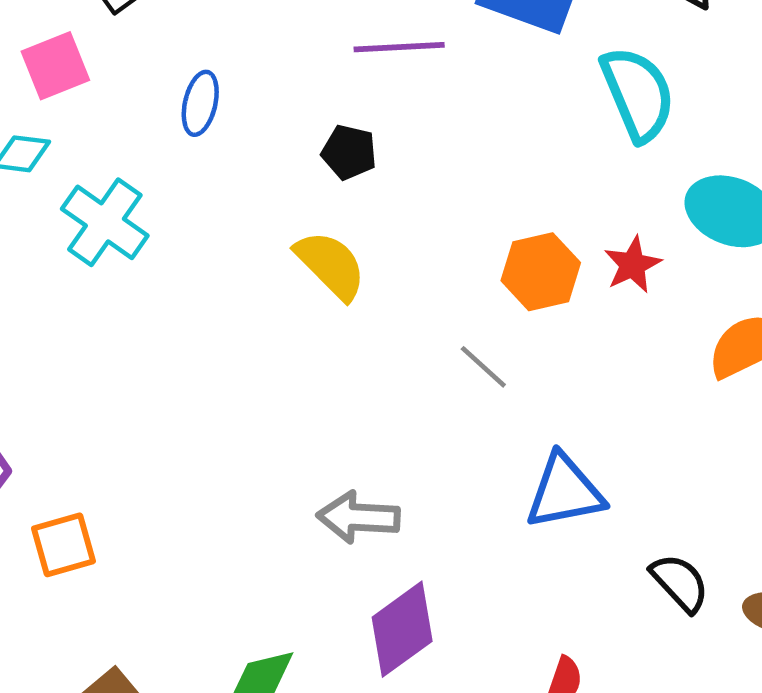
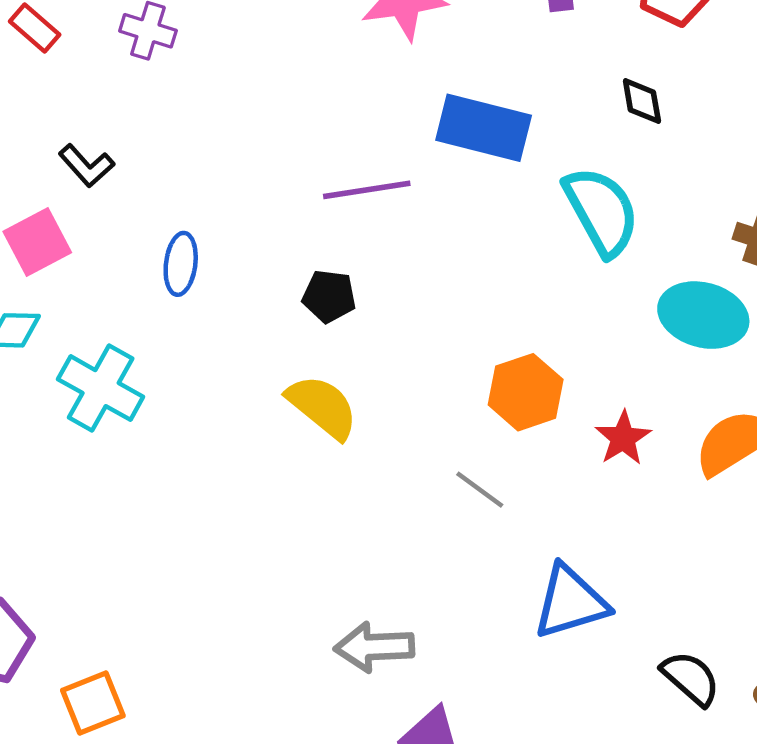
red star: (633, 265) -> (623, 438), moved

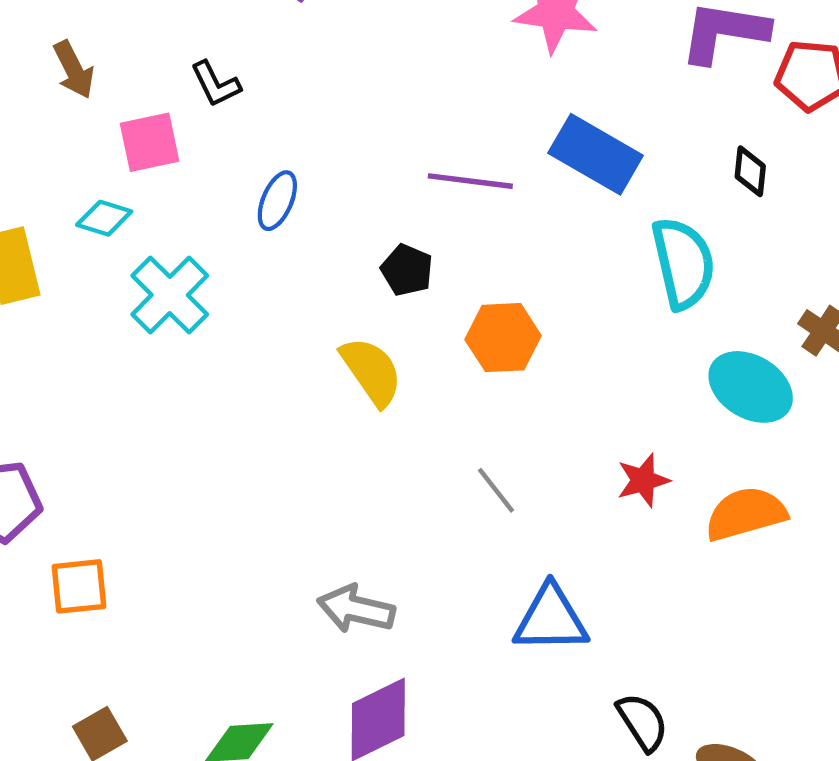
orange hexagon: (526, 392) -> (503, 338), moved

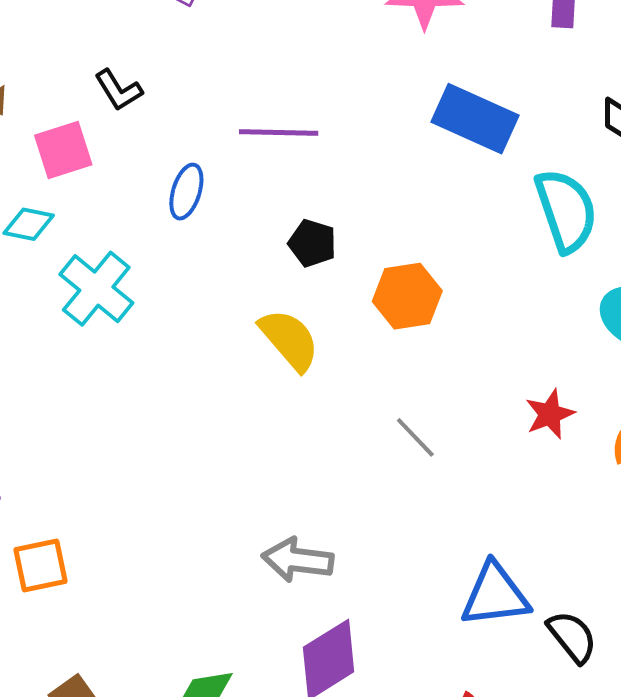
purple line: (470, 181) -> (279, 132), moved
blue triangle: (551, 619) -> (495, 595), moved

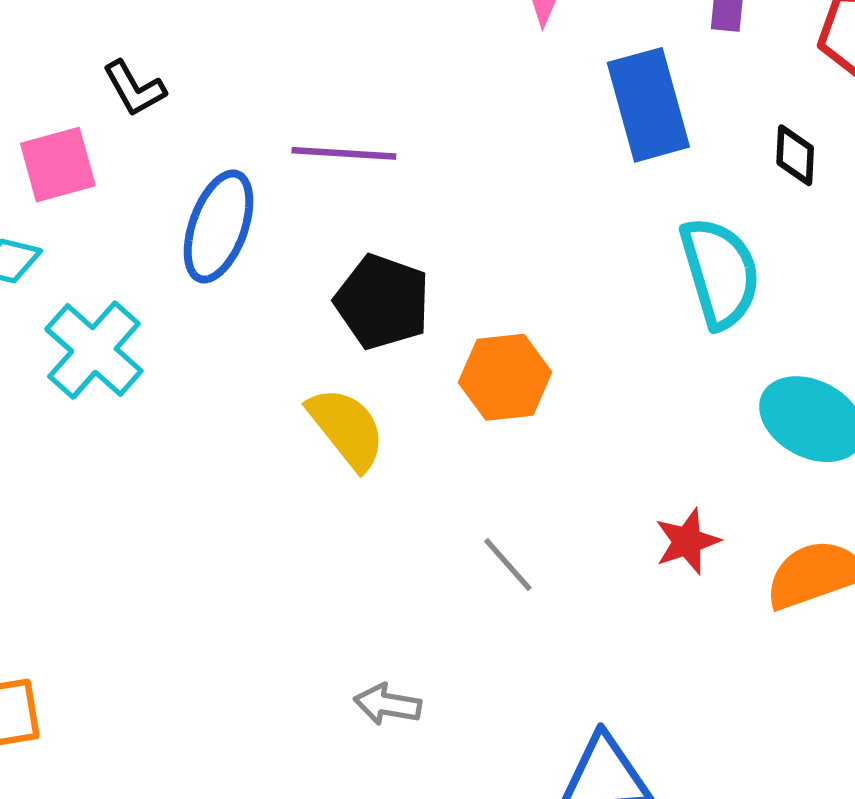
blue rectangle: (475, 119) -> (648, 105), moved, turned 48
blue ellipse: (186, 192) -> (219, 226), size x1.5
black pentagon: (312, 243) -> (382, 302), size x1.5
gray arrow: (298, 560) -> (388, 704), moved, size x0.7

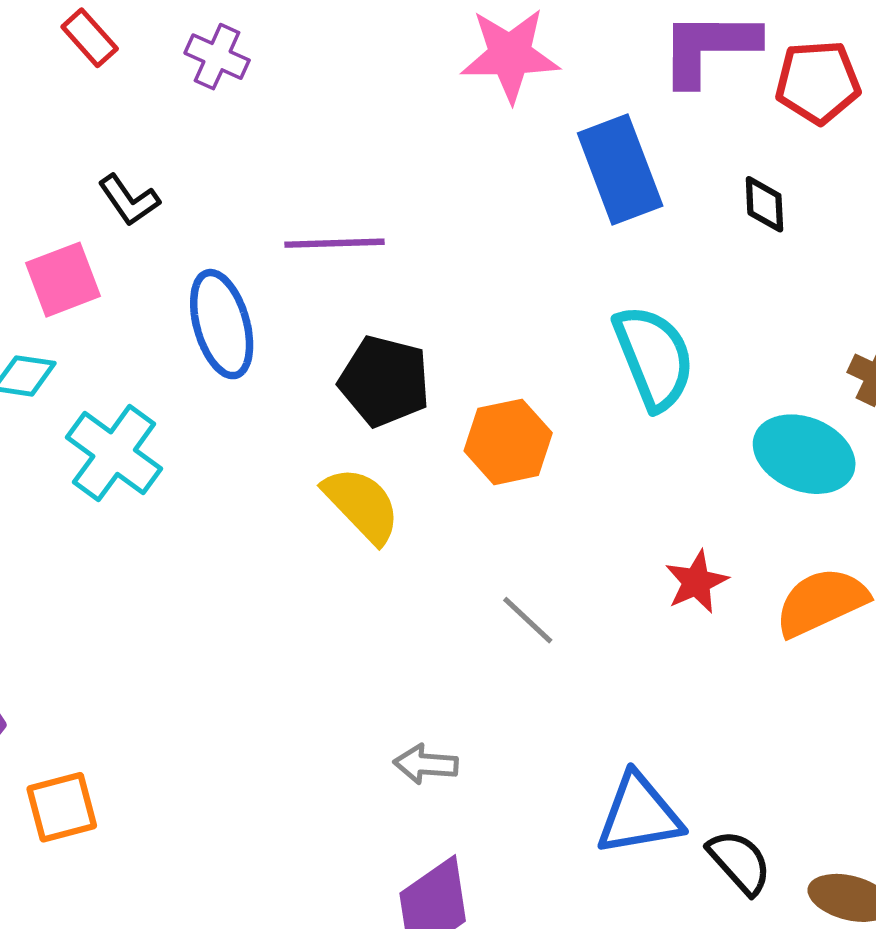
blue ellipse: (219, 226) -> (222, 324), turned -30
cyan semicircle: (720, 273) -> (654, 357), moved

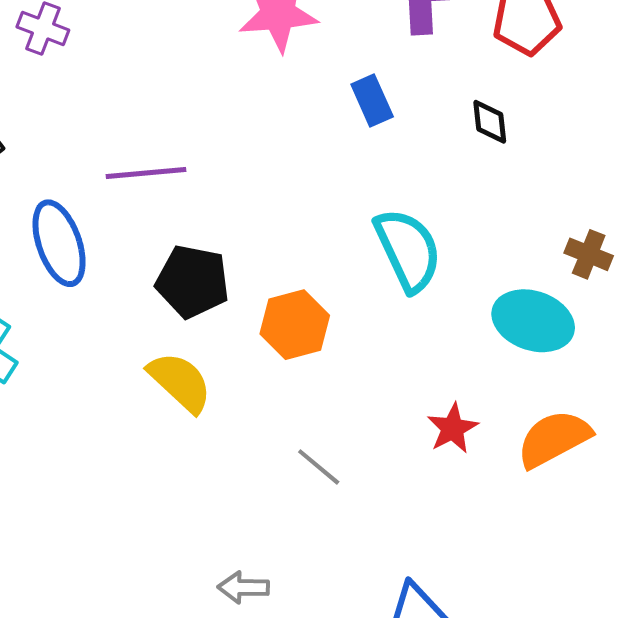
blue rectangle: (620, 169) -> (372, 101), size x0.6

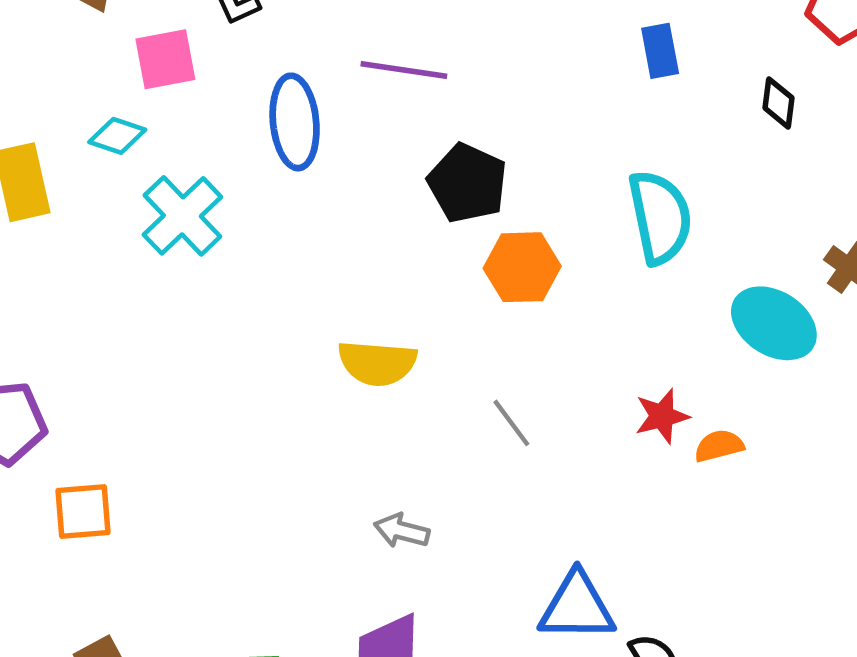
black pentagon: (193, 282) -> (468, 183), moved
yellow semicircle: (180, 382) -> (377, 363), moved, turned 128
orange semicircle: (554, 439) -> (719, 446), moved, size x0.6

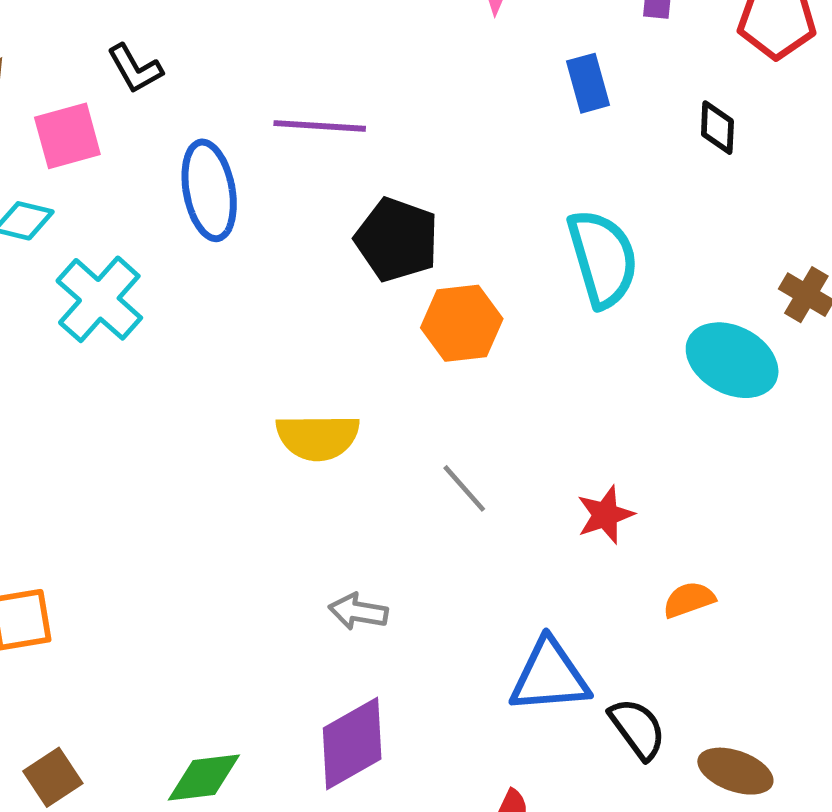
red star: (662, 416) -> (605, 515), moved
orange semicircle: (719, 446) -> (689, 600), moved

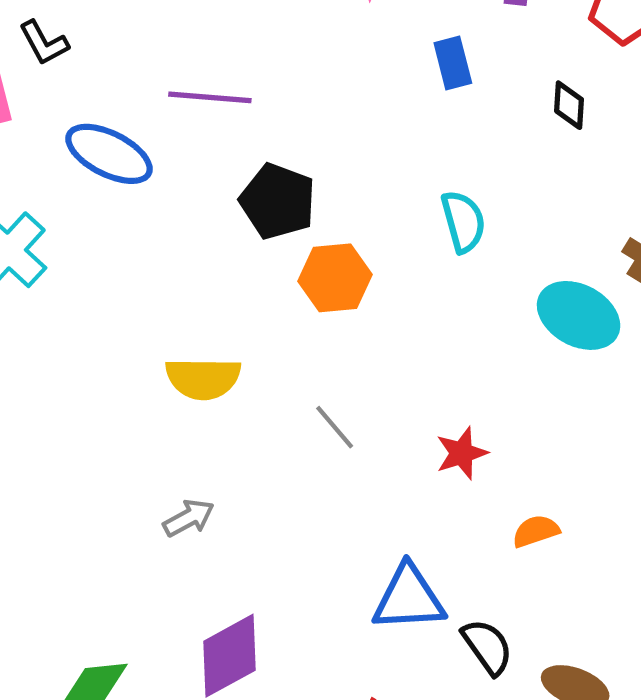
blue ellipse: (209, 190) -> (109, 154), turned -54
cyan semicircle: (603, 258) -> (463, 222), size x0.7
gray arrow: (358, 612) -> (189, 518), moved, turned 141

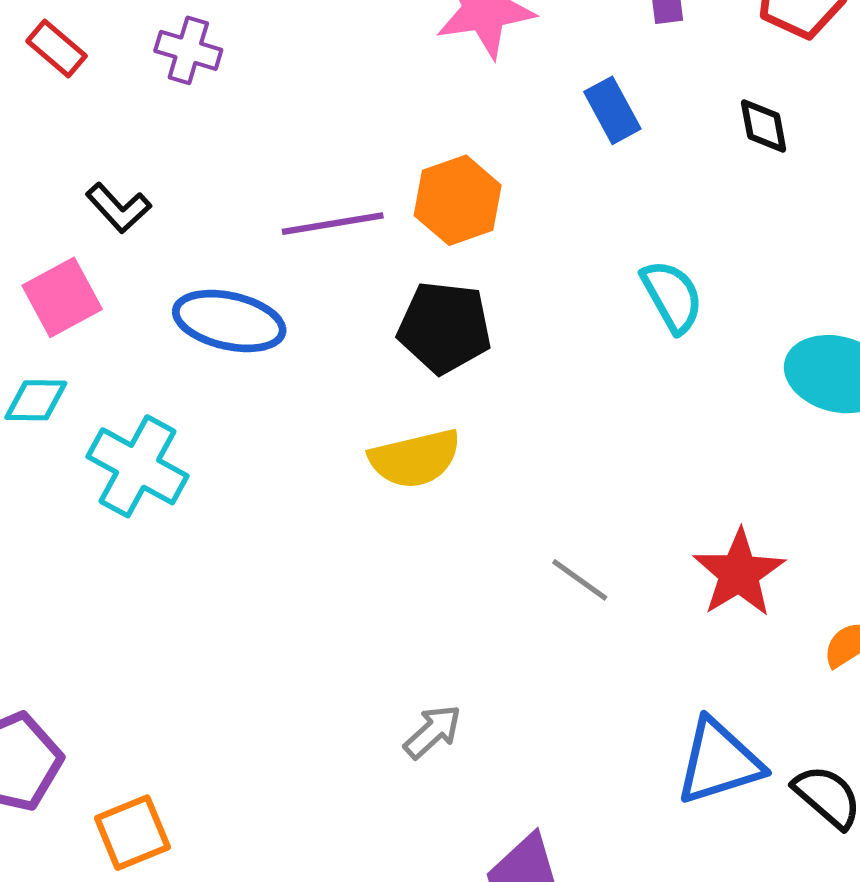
orange hexagon: (335, 278) -> (458, 200), moved
yellow semicircle: (203, 378) -> (415, 459), moved
red star: (462, 453) -> (739, 573), size x1.4

